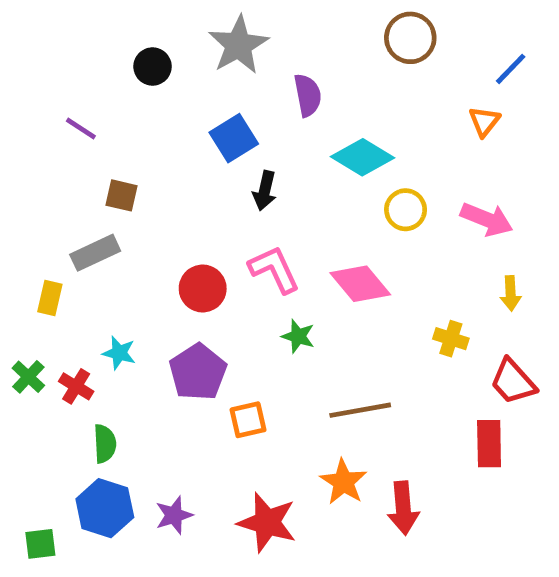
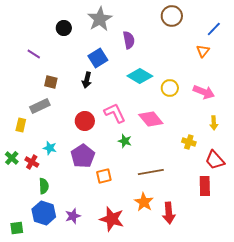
cyan diamond: (363, 157) -> (140, 76), moved
black arrow: (265, 191) -> (87, 80), moved

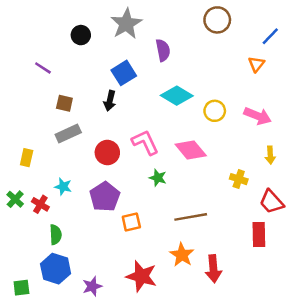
gray rectangle: (40, 106) -> (68, 134), moved
purple star: (73, 216) -> (92, 286), moved

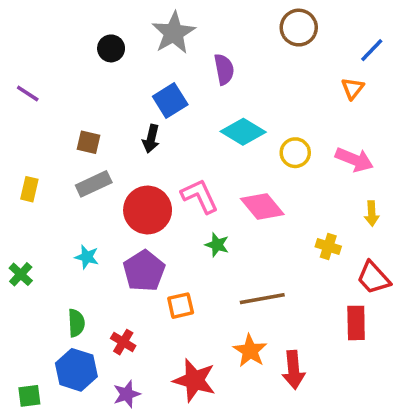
purple line: (43, 68) -> (28, 94), moved
red circle: (107, 152) -> (148, 210), size x1.4
yellow rectangle: (27, 158) -> (29, 189), moved
red cross: (40, 204) -> (123, 342), moved

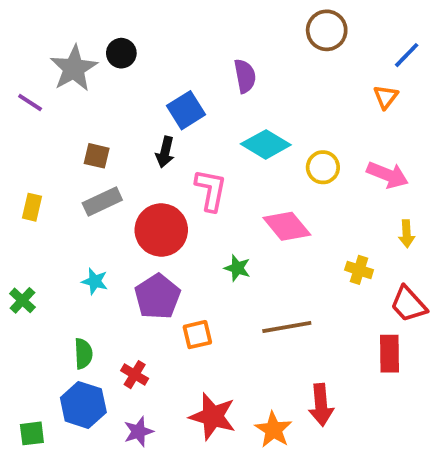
gray star: (174, 33) -> (74, 68), moved
pink L-shape: (200, 196) -> (211, 190), moved, turned 36
orange star: (250, 351) -> (273, 430), moved

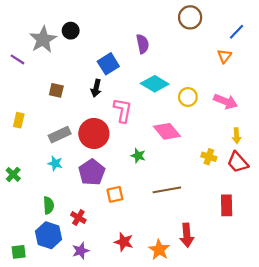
gray rectangle: (102, 201) -> (60, 135), moved
red trapezoid: (408, 304) -> (238, 162), moved
red star: (213, 416) -> (124, 242), size x0.7

